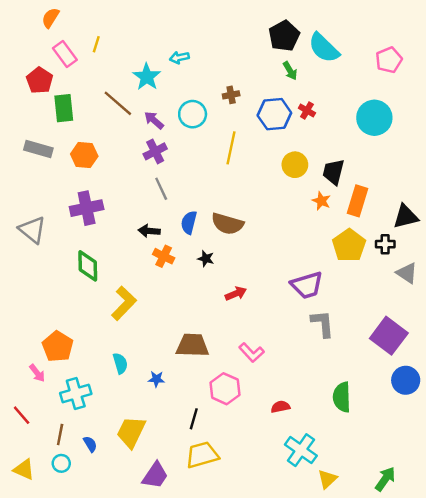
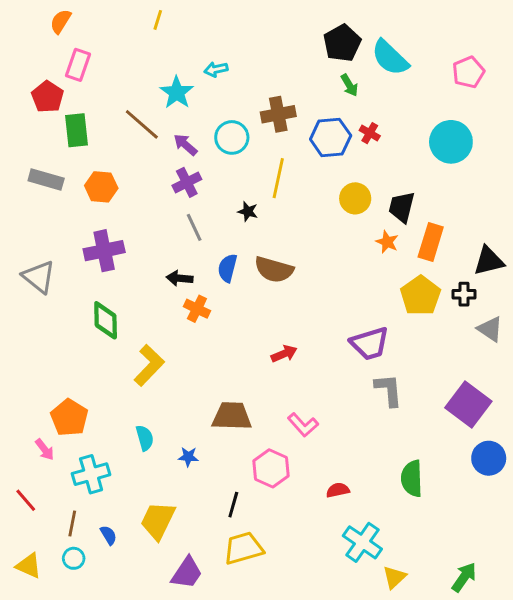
yellow line: (96, 44) -> (158, 20), moved
pink rectangle: (65, 54) -> (78, 65), turned 55
brown cross: (231, 95) -> (278, 114), size x1.6
black star: (206, 259) -> (248, 211), moved

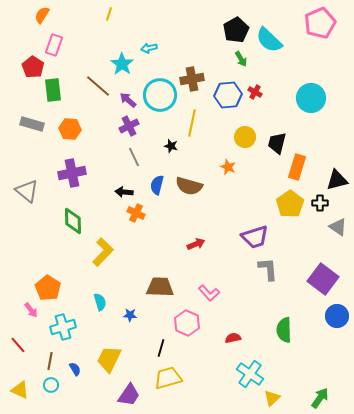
pink pentagon: (468, 72) -> (320, 23), moved, size x1.4
cyan circle: (232, 137) -> (160, 95), size x1.4
orange star: (387, 242) -> (228, 167), moved

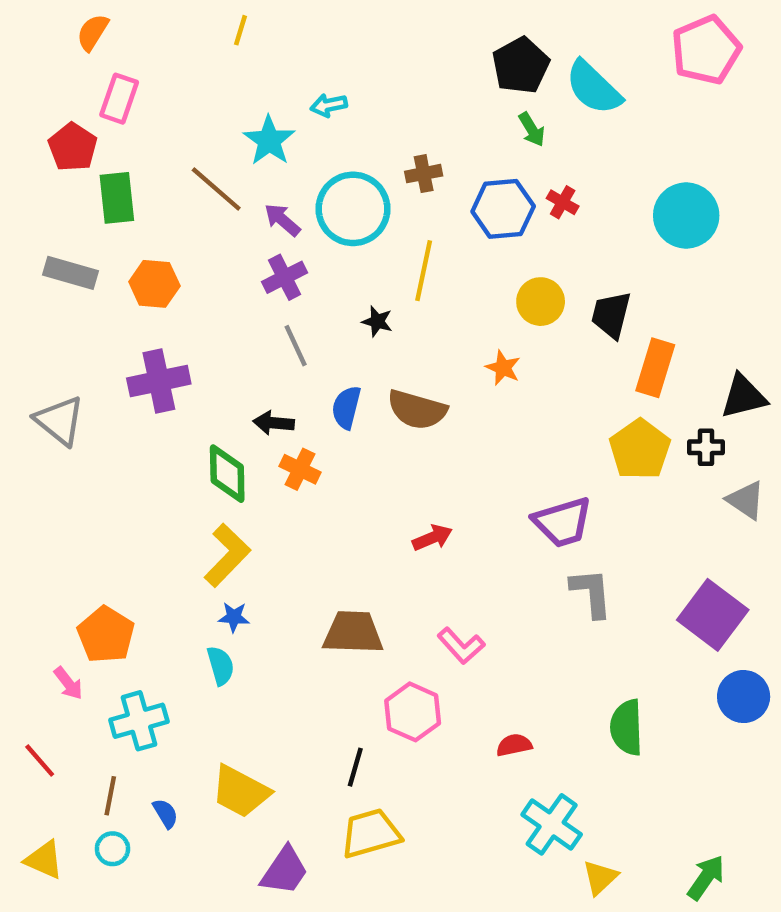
brown cross: (192, 79) -> (424, 174), size x0.7
green diamond: (73, 221) -> (227, 474), moved
blue star: (130, 315) -> (234, 617), moved
yellow trapezoid: (109, 359) -> (240, 791), turned -88

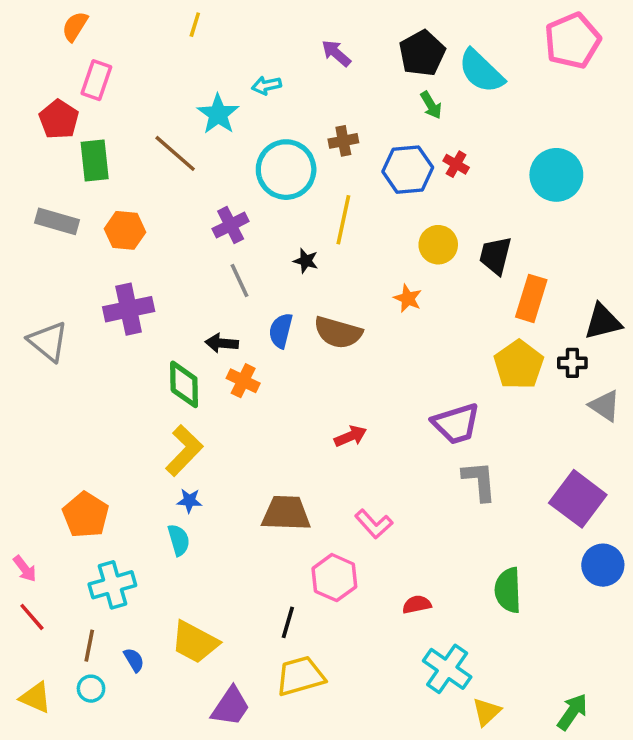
purple arrow: (282, 220) -> (336, 53), moved
pink arrow: (68, 683) -> (25, 569), moved

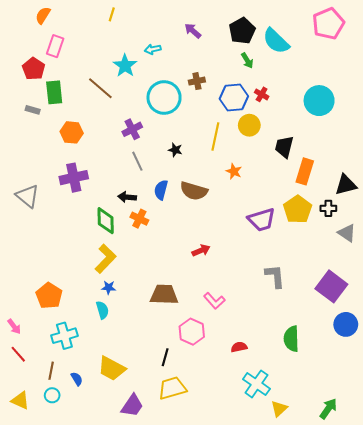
yellow line: (343, 220) -> (215, 137), moved
gray rectangle: (57, 221) -> (33, 110), moved, size x0.6
yellow circle: (438, 245) -> (249, 125), moved
purple trapezoid: (456, 424) -> (262, 220), moved

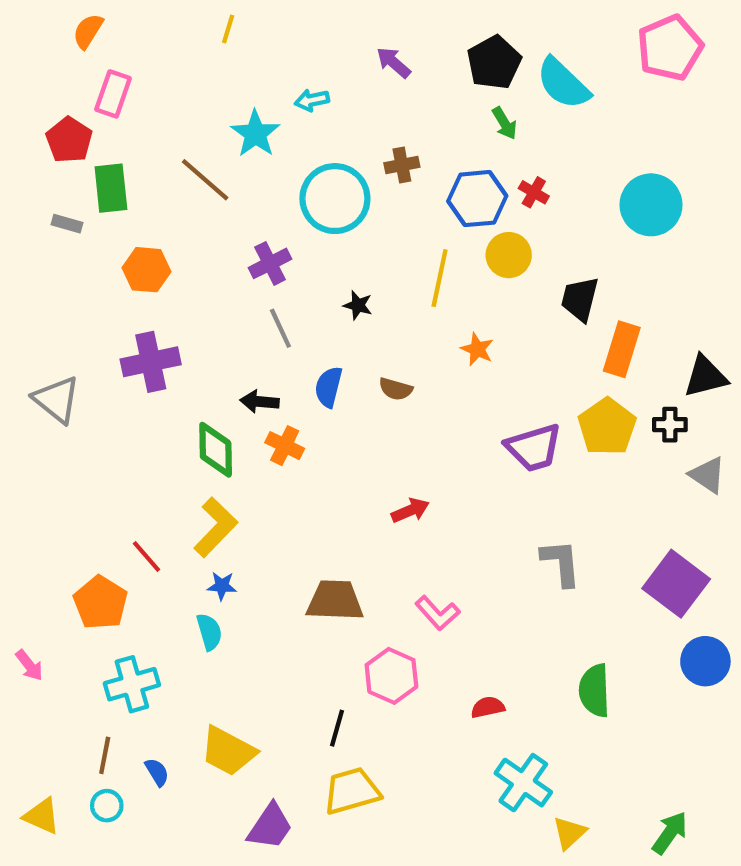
brown semicircle: (194, 191) -> (396, 389), size x0.6
red line: (18, 354) -> (147, 557), moved

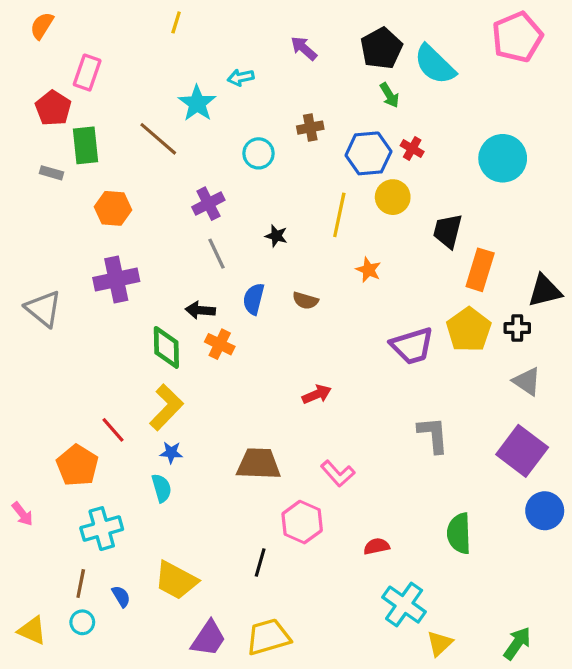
orange semicircle: (88, 31) -> (42, 26), moved
cyan circle: (335, 199) -> (259, 153), size x0.6
gray triangle: (708, 475) -> (527, 381), moved
yellow trapezoid: (352, 791) -> (268, 637), moved

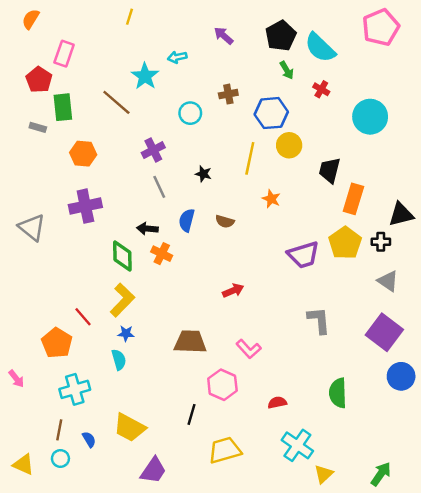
red cross: (412, 149) -> (321, 89), moved
yellow trapezoid: (268, 637) -> (225, 450), moved

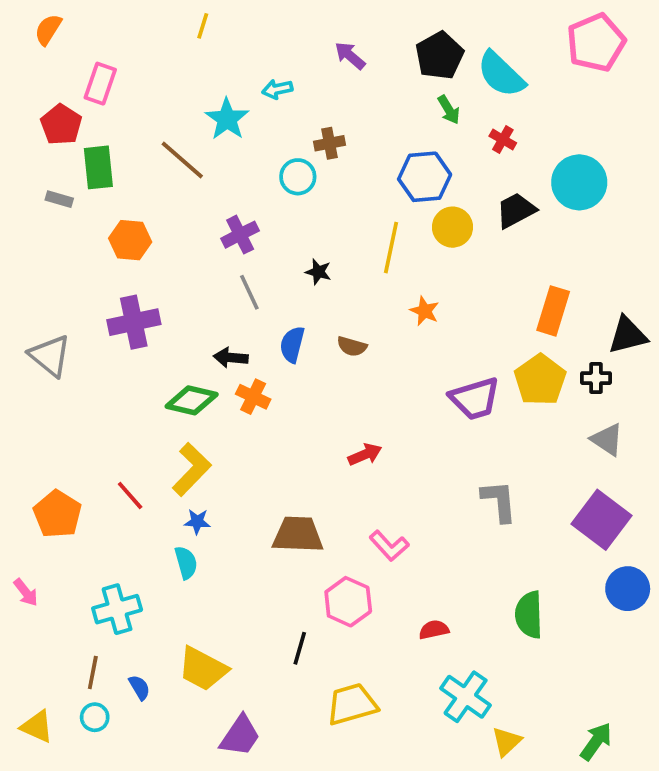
brown cross: (228, 94) -> (330, 143), moved
black trapezoid: (330, 170) -> (516, 210), moved, turned 48
green diamond: (122, 256) -> (192, 400), turned -76
orange pentagon: (57, 343) -> (57, 514), moved

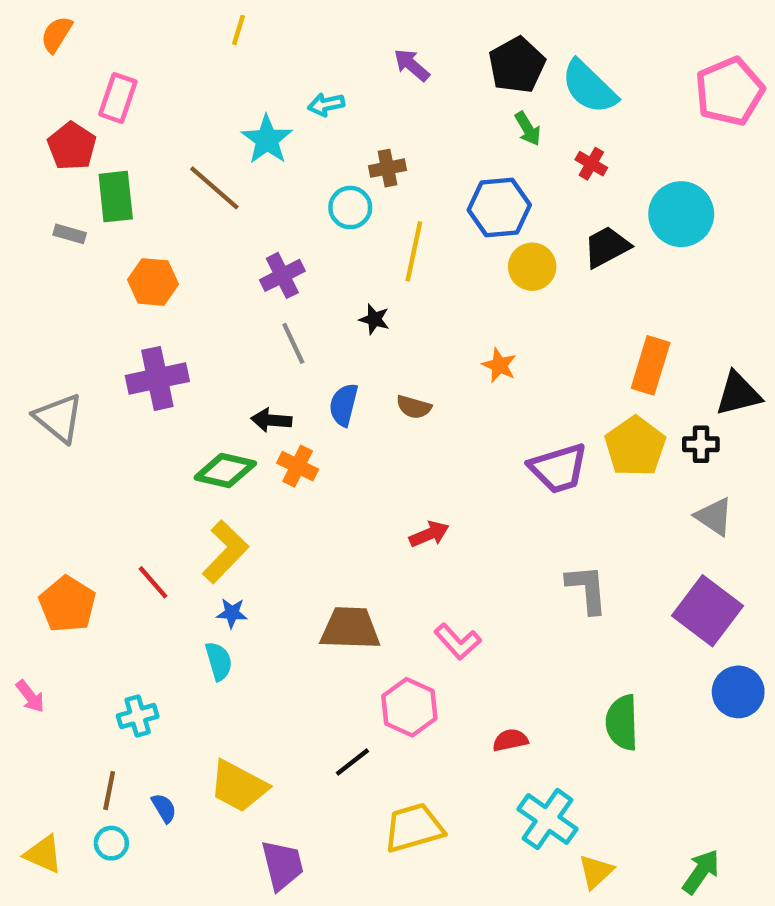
pink pentagon: (596, 43) -> (729, 91), moved
yellow line: (391, 248) -> (414, 251), moved
cyan cross: (117, 609) -> (138, 716), size x0.7
black line: (300, 648) -> (352, 762), turned 36
purple trapezoid: (240, 736) -> (282, 865), turned -48

